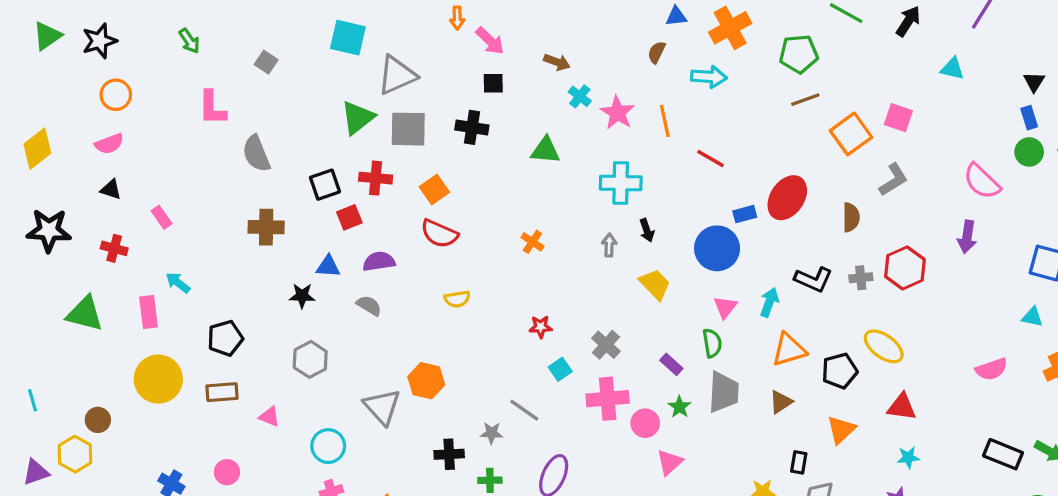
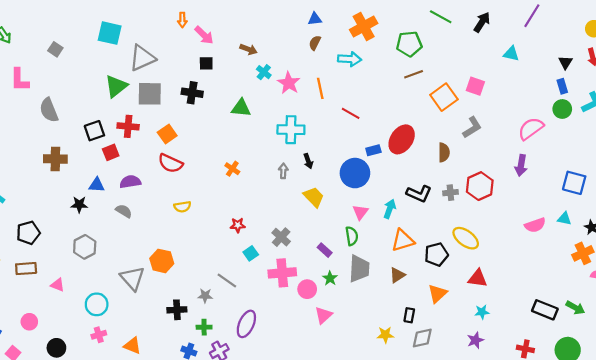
blue triangle: (676, 16) -> (315, 19), moved
pink semicircle: (982, 181) -> (531, 129), turned 100
pink semicircle: (992, 369) -> (535, 225), moved

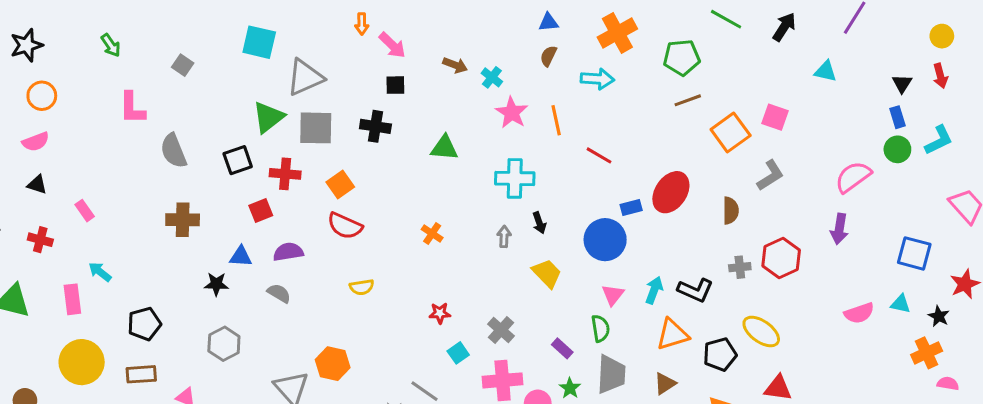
cyan cross: (264, 72) -> (492, 77), moved
black square: (94, 131) -> (238, 160), moved
black L-shape: (419, 194) -> (695, 290), moved

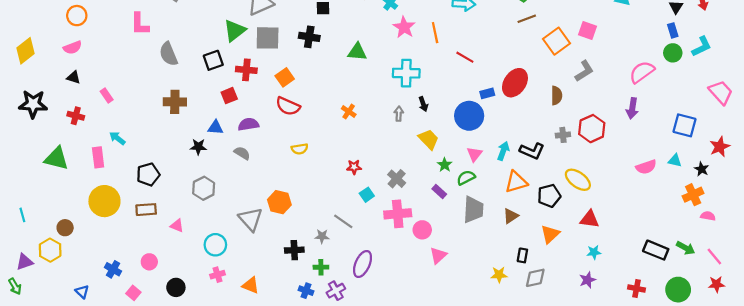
green semicircle: (601, 328) -> (466, 178), turned -108
green star: (570, 388) -> (445, 165), moved

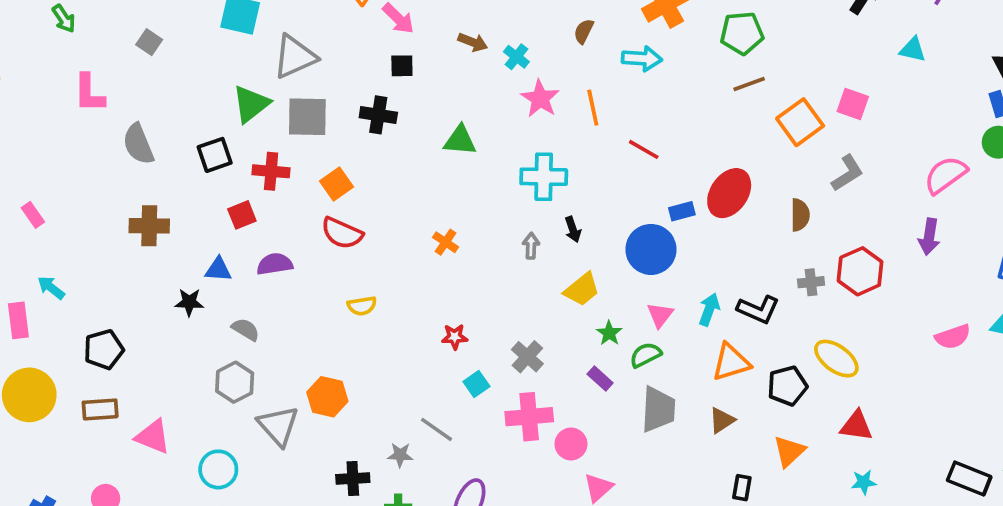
yellow trapezoid: (429, 139) -> (582, 289), turned 95
gray semicircle: (242, 153) -> (246, 329), moved
gray hexagon: (204, 188) -> (235, 382), moved
pink triangle: (177, 226) -> (153, 437), size x1.5

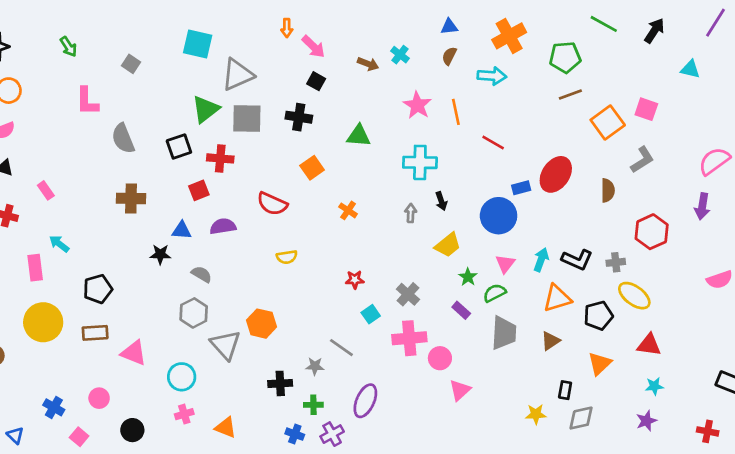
cyan cross: (516, 57) -> (400, 55), moved
black square: (402, 66) -> (316, 81), turned 30
orange square: (336, 184) -> (312, 168), moved
gray cross: (811, 282) -> (616, 262), moved

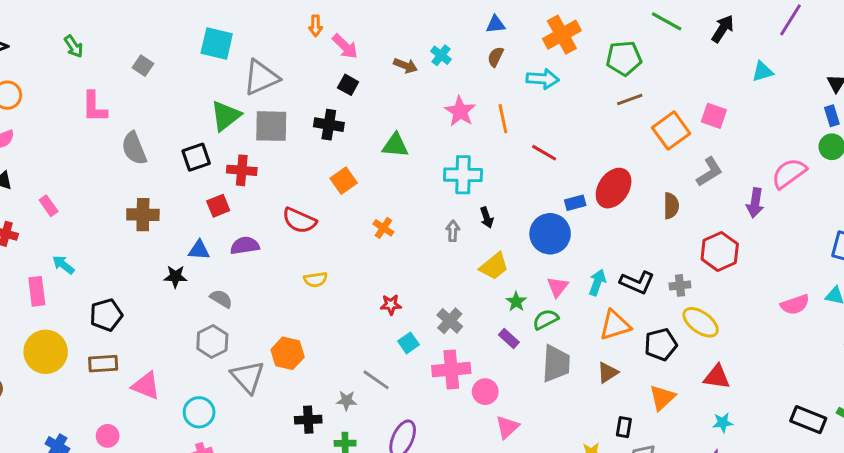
cyan triangle: (690, 69) -> (763, 72), turned -30
purple arrow: (702, 206) -> (755, 203), moved

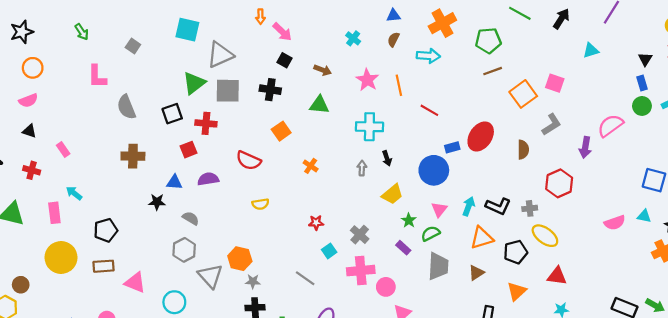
brown arrow: (406, 66) -> (323, 70), moved
gray star: (347, 400) -> (253, 281), moved

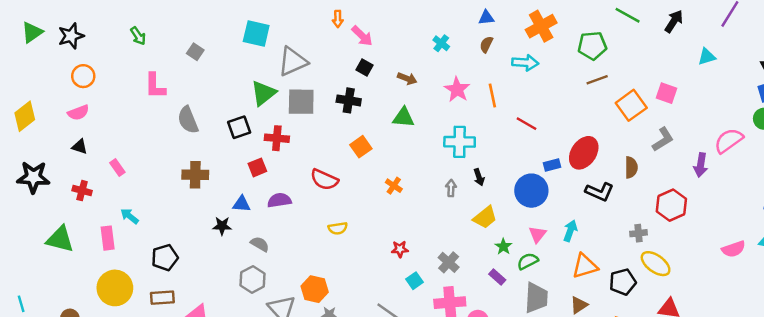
black L-shape: (498, 206) -> (600, 192), moved

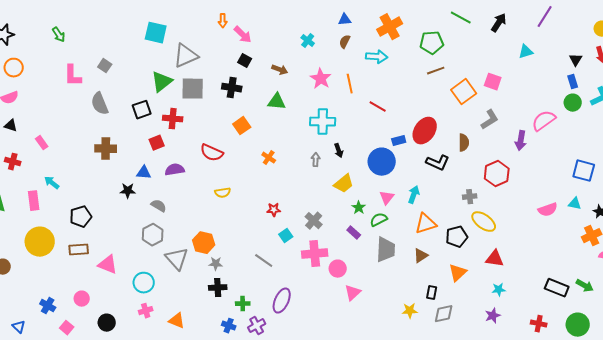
gray square: (195, 52) -> (105, 66), moved

